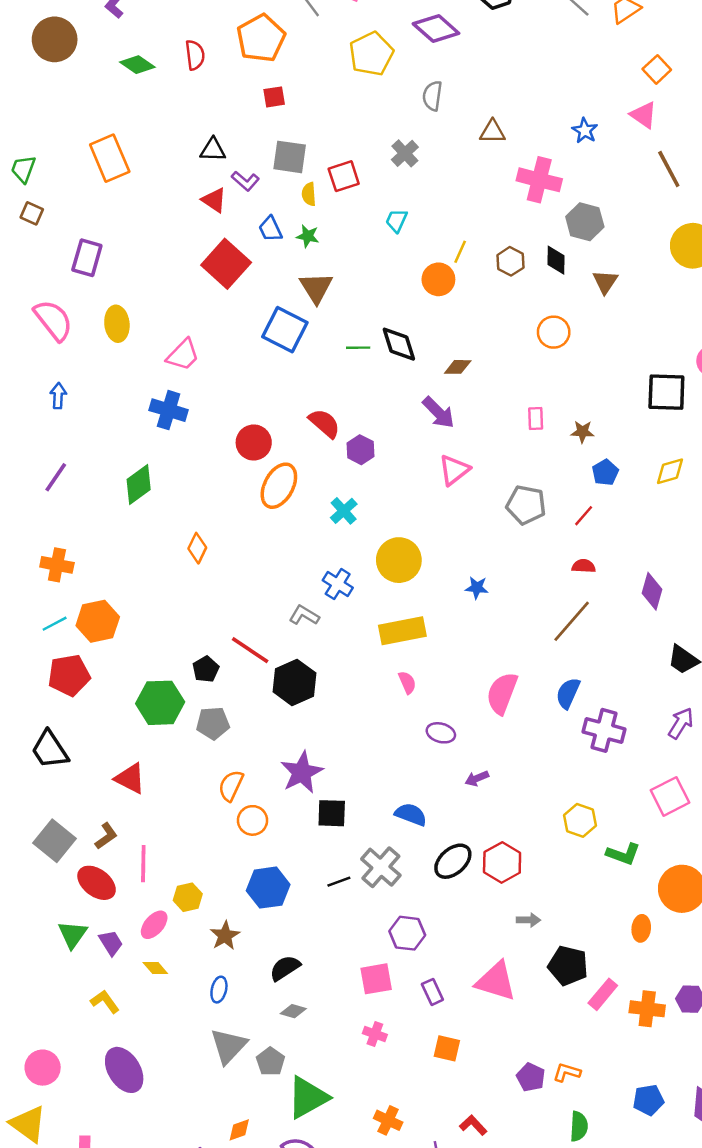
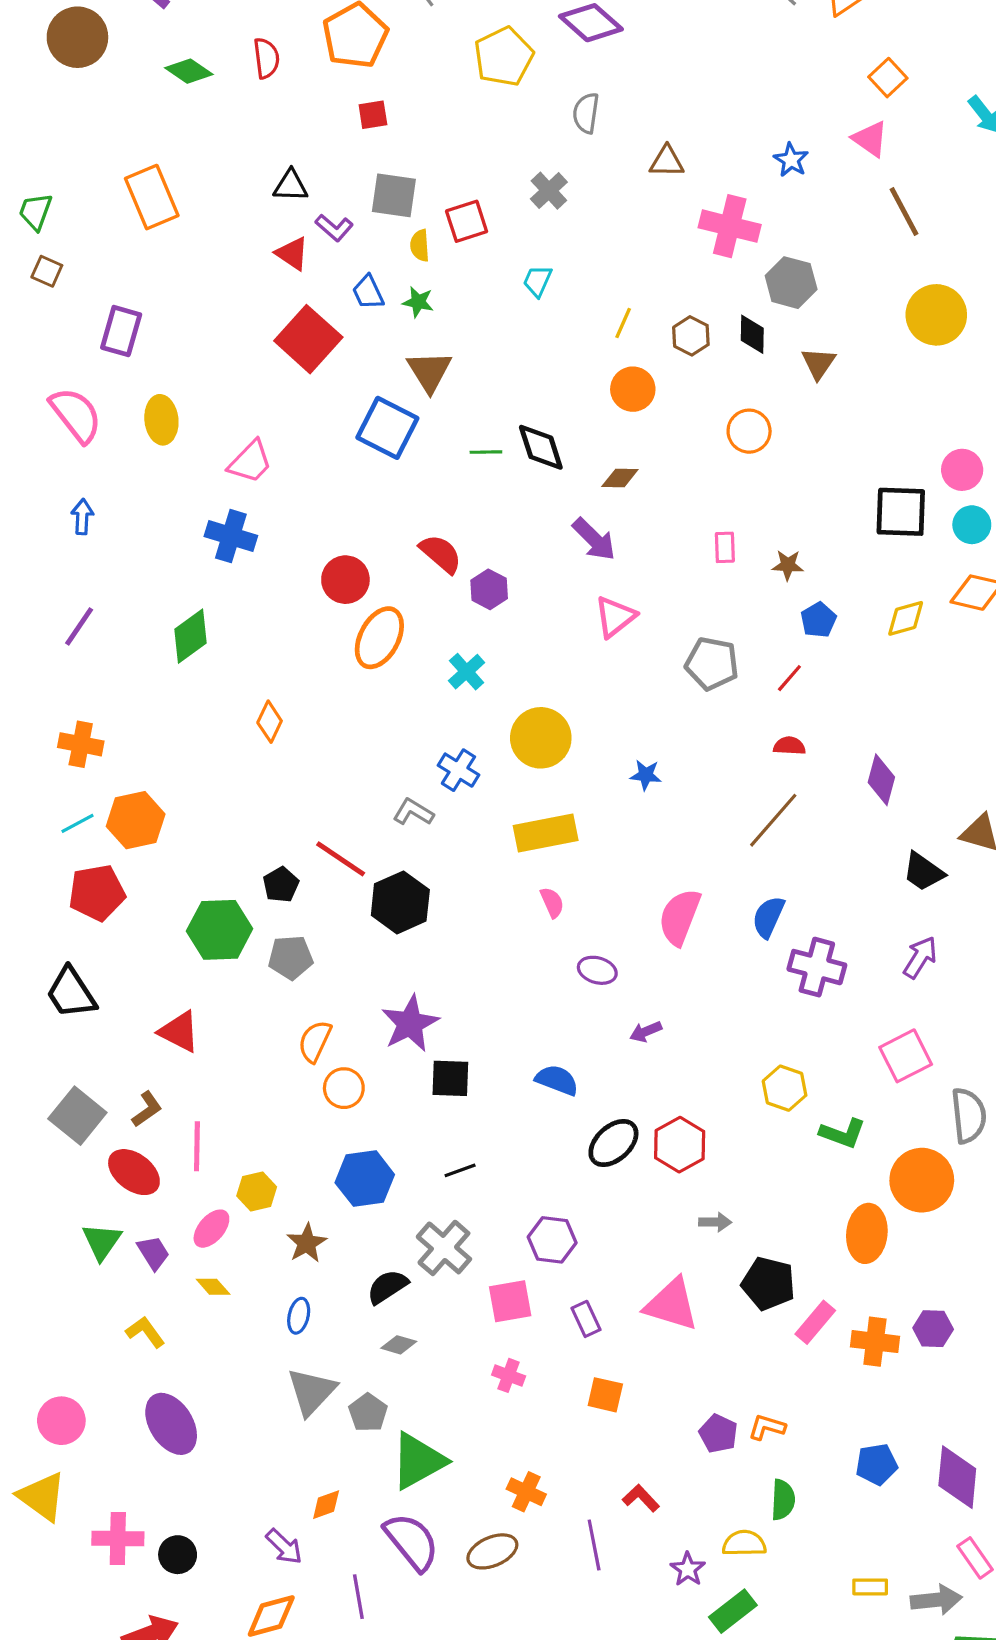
orange circle: (438, 279) -> (633, 389), moved
gray cross: (381, 867) -> (444, 1248), moved
orange ellipse: (641, 928) -> (867, 1233), size x1.6

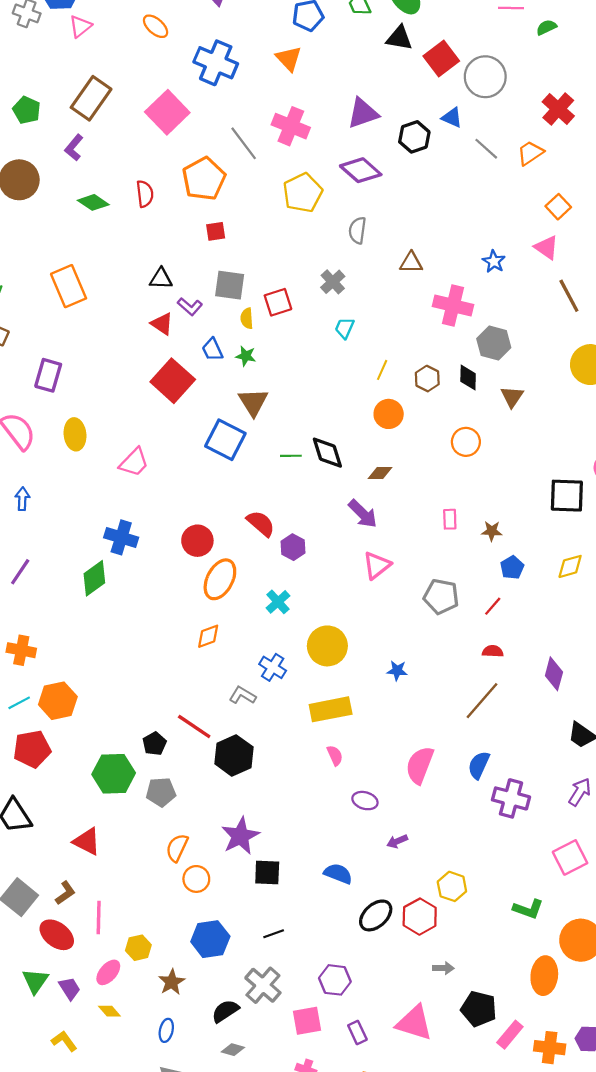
cyan trapezoid: (538, 281) -> (345, 328), moved
blue cross: (231, 536) -> (121, 537), moved
orange diamond: (270, 722) -> (208, 636), moved, turned 44
yellow hexagon: (785, 1088) -> (452, 886), moved

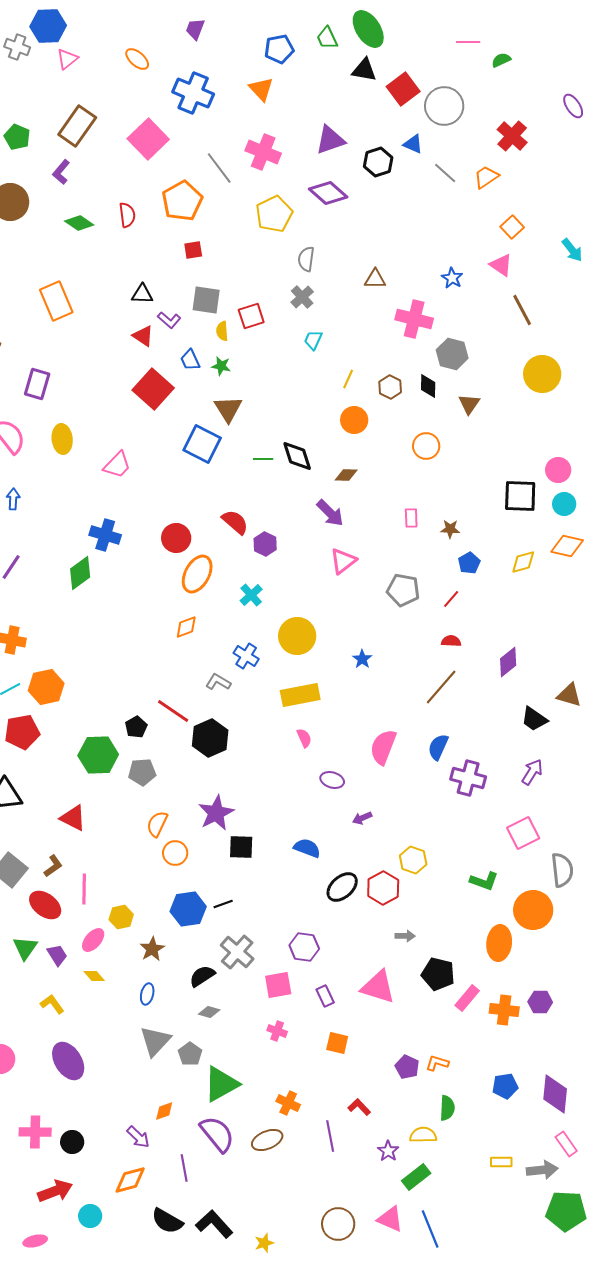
gray semicircle: (357, 230) -> (306, 259), moved
blue star: (397, 671) -> (362, 659), turned 30
purple diamond: (554, 674) -> (508, 662), turned 36
black line: (274, 934) -> (223, 904), moved

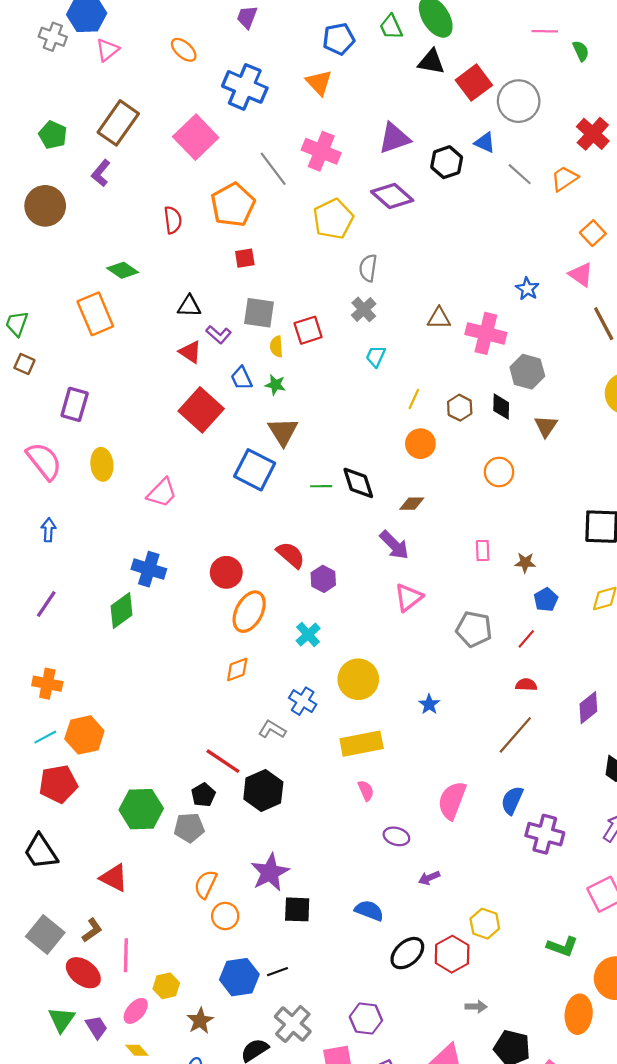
green semicircle: (501, 60) -> (581, 51), turned 90
green diamond: (79, 223) -> (123, 270), moved
brown triangle: (375, 279) -> (439, 318), moved
black pentagon: (136, 727) -> (203, 795), moved

